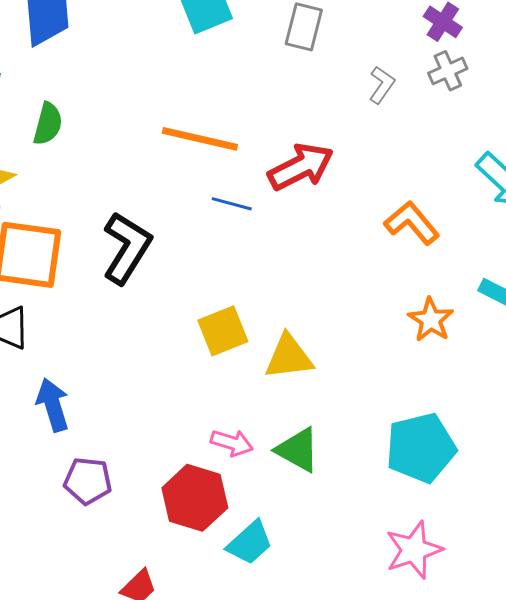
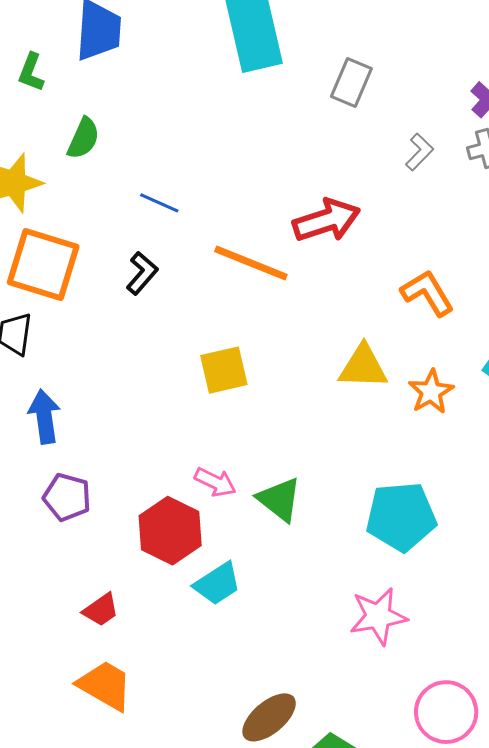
orange line: (200, 139) -> (251, 263), moved
blue line: (232, 204) -> (159, 203), moved
black L-shape: (127, 248) -> (142, 273), size x0.6
yellow triangle: (289, 357) -> (363, 367), moved

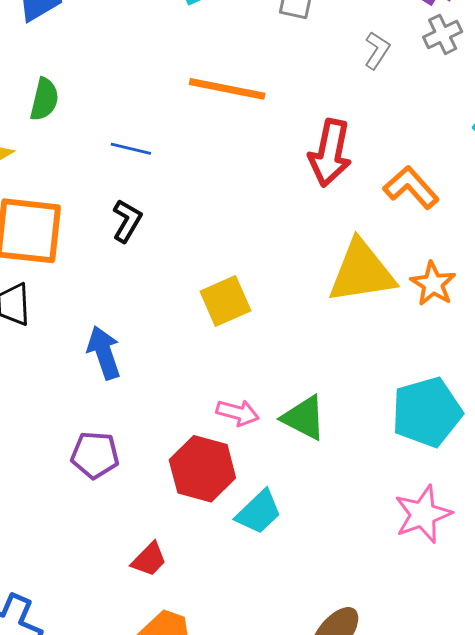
red arrow: (327, 220) -> (330, 153), moved, turned 130
orange line: (251, 263) -> (227, 89), moved
yellow triangle: (363, 367) -> (362, 272), size x1.4
blue arrow: (44, 417) -> (104, 353), moved

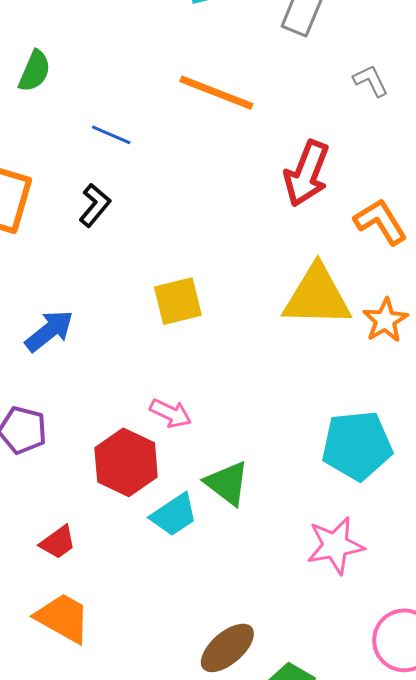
gray L-shape: (377, 50) -> (371, 81), turned -69
blue arrow: (104, 353) -> (49, 331), turned 60
green triangle: (304, 418) -> (227, 483), moved

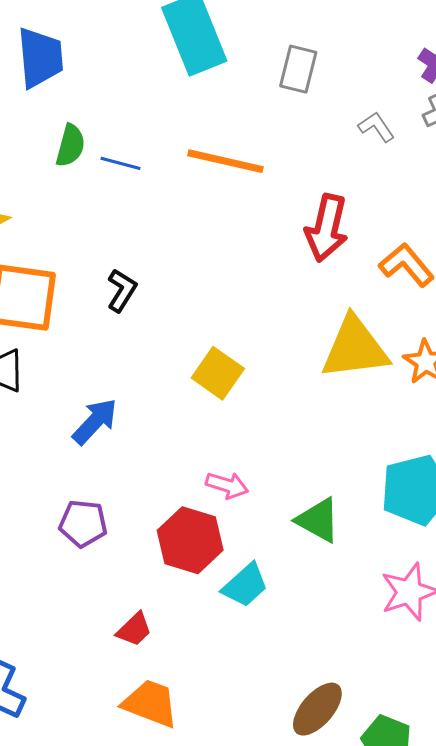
green semicircle: (35, 71) -> (70, 146), moved
blue line: (111, 135) -> (120, 163), moved
yellow square: (178, 301) -> (218, 373), turned -33
green triangle: (227, 483) -> (318, 520), moved

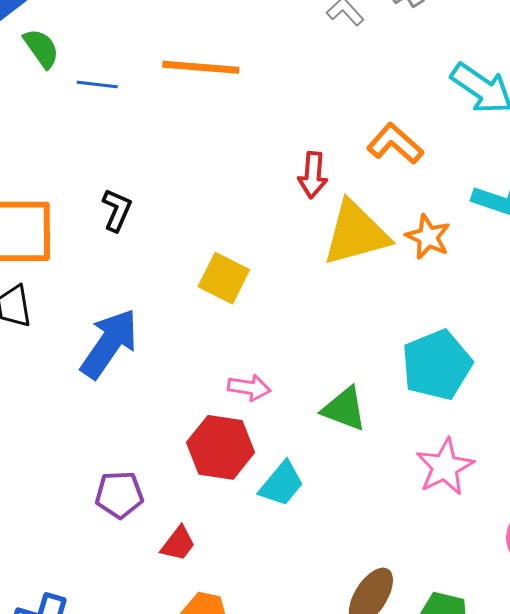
green semicircle: (70, 146) -> (41, 48), moved, turned -42
red arrow: (327, 228) -> (313, 175), moved, size x0.7
blue arrow: (95, 421) -> (109, 344), size x1.4
purple pentagon: (83, 523) -> (119, 495), moved

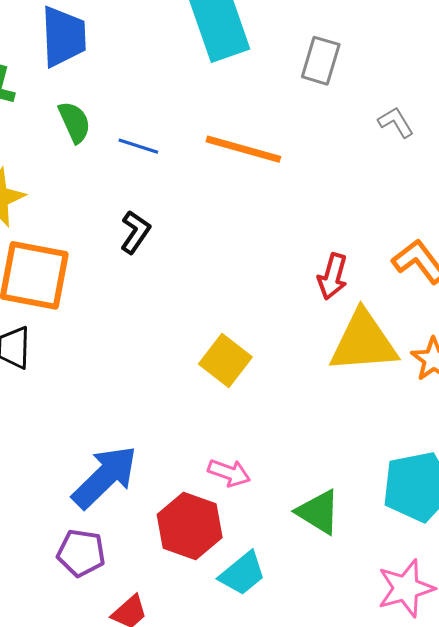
green semicircle: (41, 48) -> (74, 122), moved
black L-shape: (117, 210) -> (135, 232), moved
blue arrow: (109, 344) -> (105, 477), moved

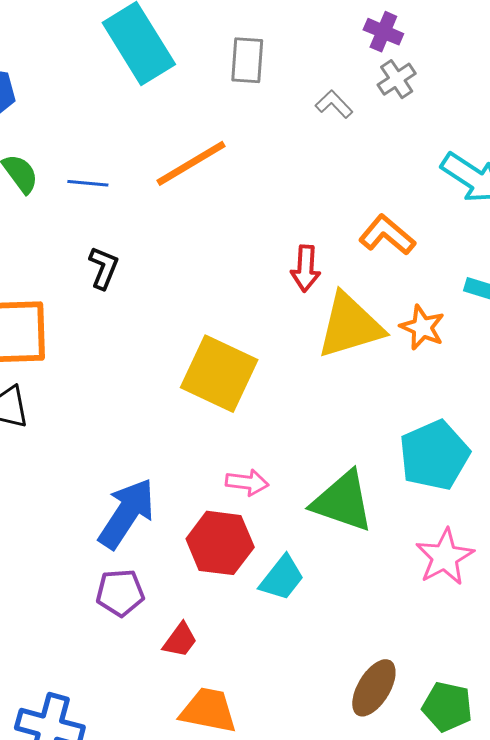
orange line: (243, 149) -> (191, 163), turned -34
yellow square: (225, 360) -> (219, 374), size x1.5
green triangle: (318, 512) -> (343, 501), size x1.4

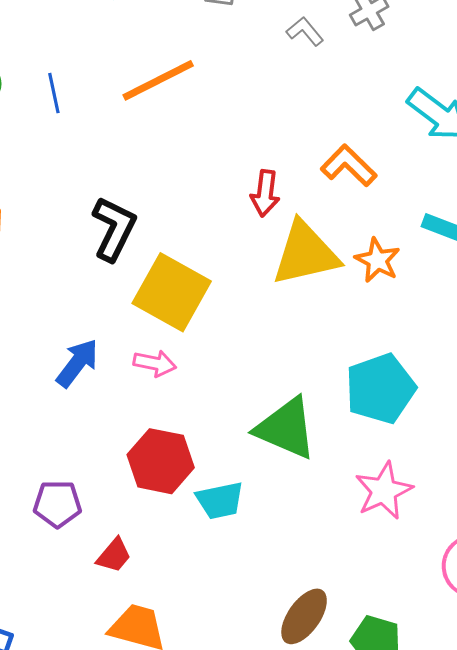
blue line: (88, 183) -> (54, 93), turned 69
black L-shape: (103, 268) -> (114, 229), moved, size x1.5
pink arrow: (247, 482) -> (155, 363), moved
blue arrow: (127, 513) -> (77, 363), moved, size x0.7
cyan trapezoid: (282, 578) -> (220, 500), turned 36

